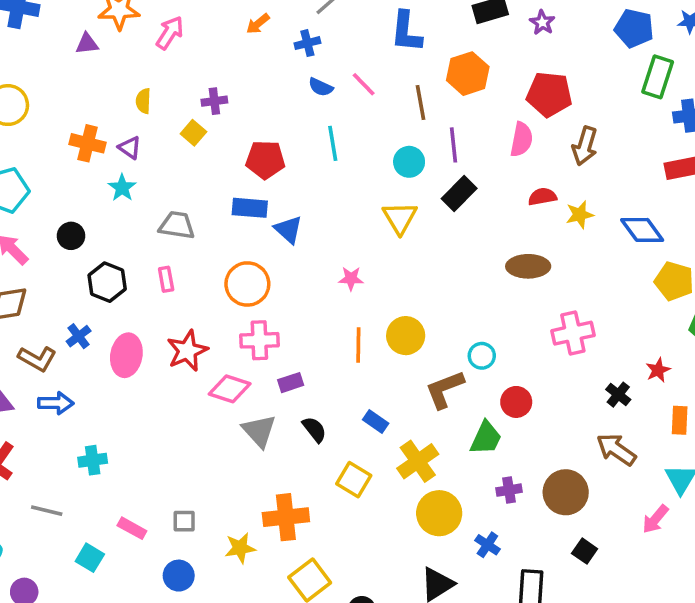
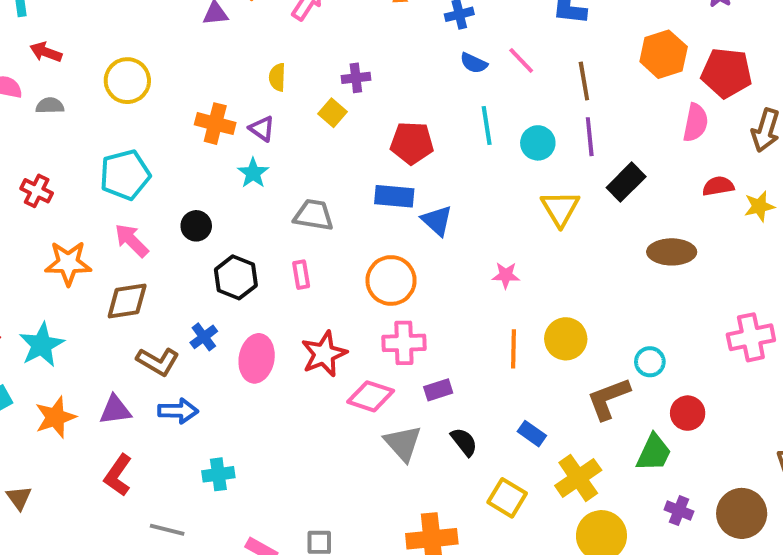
orange hexagon: (468, 74) -> (664, 54), moved
purple line: (453, 145) -> (590, 137), moved
cyan circle: (409, 162) -> (538, 143), moved
brown ellipse: (528, 266) -> (672, 252), moved
purple cross: (509, 490) -> (679, 511), turned 30

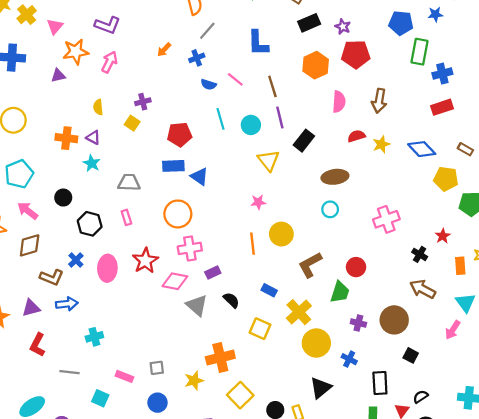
red pentagon: (727, 73) -> (356, 54), moved
pink star: (506, 275) -> (258, 202), moved
cyan circle: (650, 362) -> (330, 209), moved

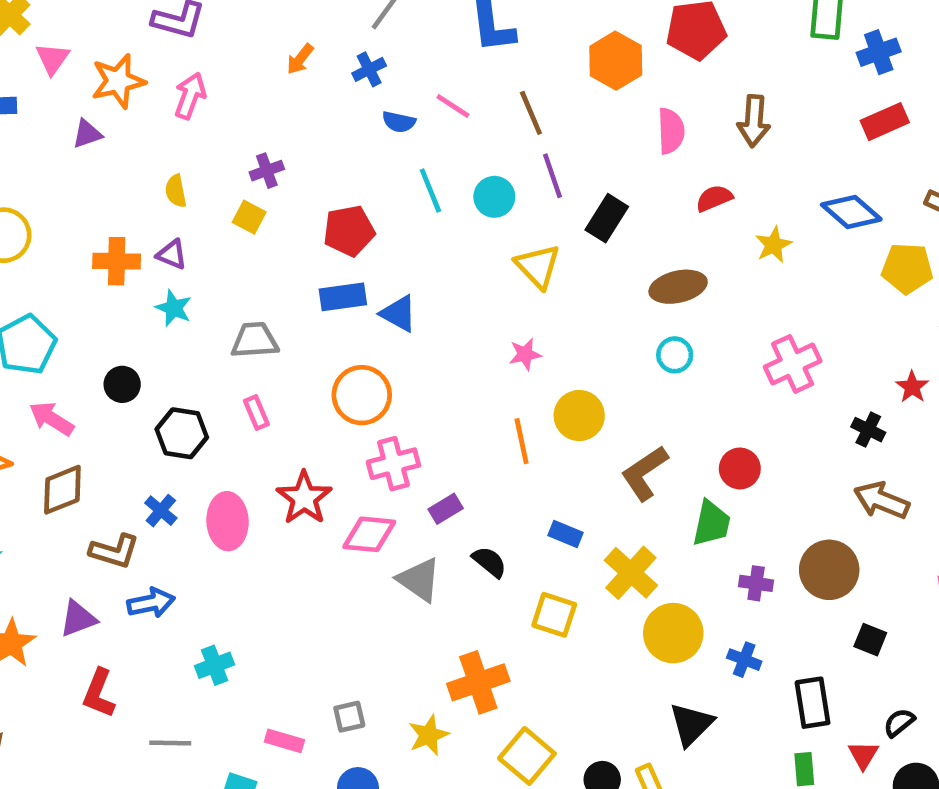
pink triangle: (55, 26) -> (52, 59), moved
yellow star: (381, 144) -> (773, 245), moved

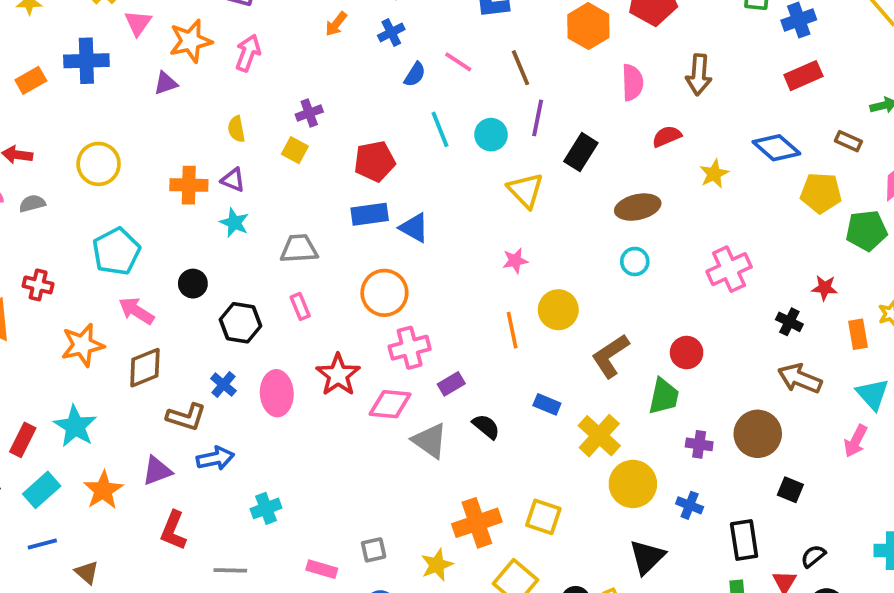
blue semicircle: (399, 122) -> (415, 74), turned -70
purple line: (553, 176) -> (538, 118), turned 30
red star: (912, 387) -> (825, 288), turned -30
yellow square: (554, 615) -> (543, 517), moved

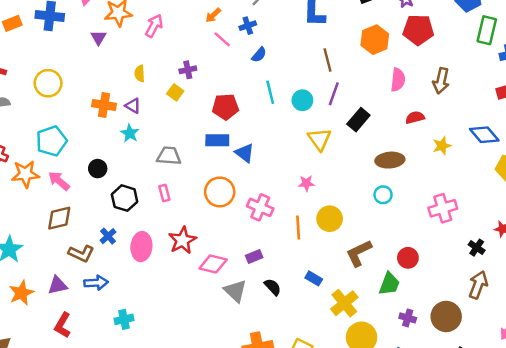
pink line: (458, 62) -> (222, 39), moved
purple triangle: (166, 83) -> (98, 38), turned -49
orange star: (82, 345) -> (25, 174), moved
pink cross: (410, 348) -> (260, 207), moved, turned 30
brown arrow: (800, 378) -> (478, 285), turned 80

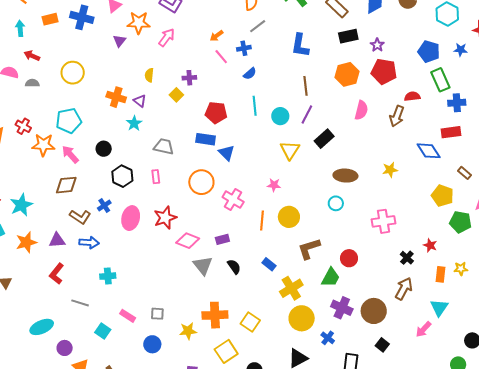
green rectangle: (487, 30) -> (440, 80), turned -45
red semicircle: (415, 117) -> (412, 96), moved
blue diamond: (484, 135) -> (429, 151), moved
purple cross: (408, 318) -> (342, 308), size x1.5

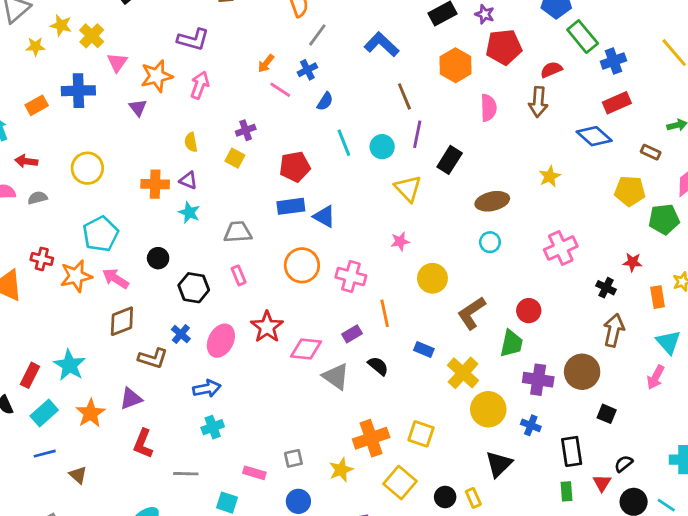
blue L-shape: (300, 45) -> (382, 44), turned 140
pink ellipse: (131, 218) -> (221, 341), turned 30
orange line: (262, 221) -> (385, 313), moved
blue arrow: (89, 243) -> (207, 389), moved

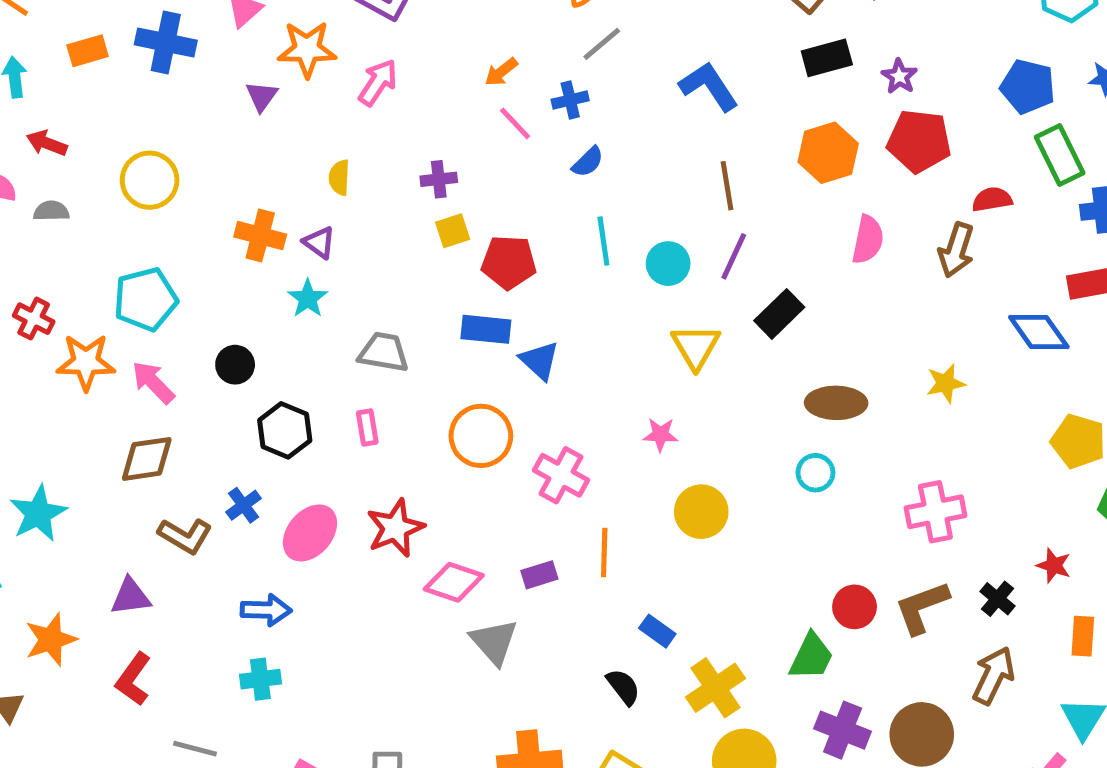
yellow square: (235, 158) -> (453, 231), moved, turned 30
brown L-shape: (472, 313) -> (922, 607), moved
black semicircle: (378, 366) -> (623, 687), moved
orange star: (90, 413) -> (51, 640), moved

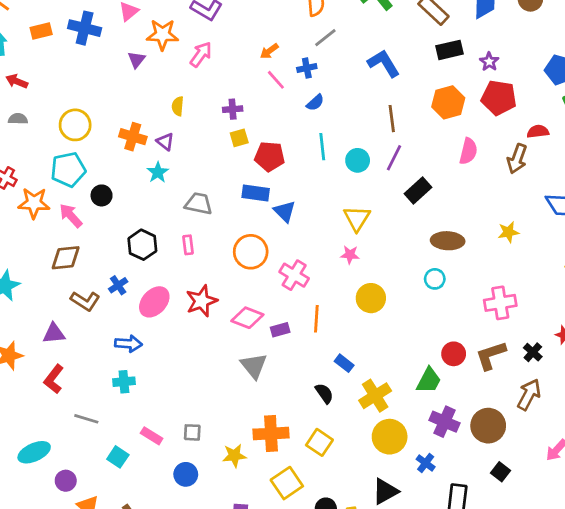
yellow circle: (150, 180) -> (75, 125), moved
yellow triangle: (696, 347) -> (357, 218), moved
black circle: (235, 365) -> (102, 195), moved
pink diamond: (454, 582) -> (247, 318), moved

